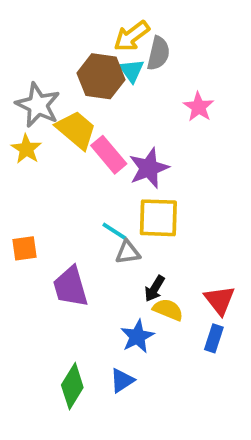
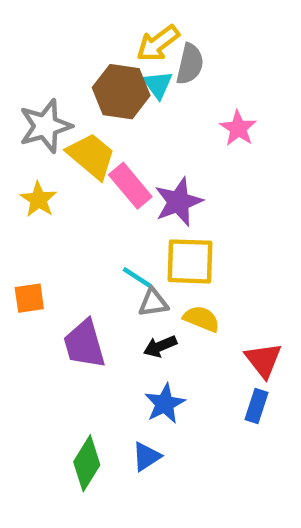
gray star: (38, 105) -> (45, 126), turned 30
yellow star: (26, 149) -> (39, 199), moved
black arrow: (155, 289) -> (160, 346), moved, turned 36
yellow semicircle: (168, 310) -> (201, 319), moved

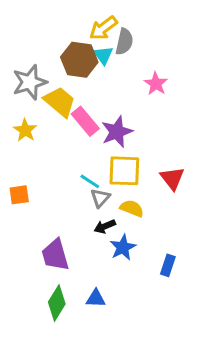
gray triangle: (153, 303) -> (100, 198), turned -40
purple trapezoid: (84, 344) -> (55, 255), moved
red triangle: (263, 360) -> (172, 178), moved
blue star: (165, 404) -> (123, 247), moved
blue triangle: (146, 456) -> (96, 298), turned 35

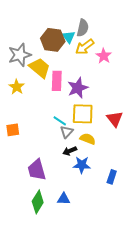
yellow arrow: (103, 28) -> (85, 47), moved
pink rectangle: (85, 121) -> (57, 81), turned 42
blue star: (123, 247) -> (82, 165), turned 30

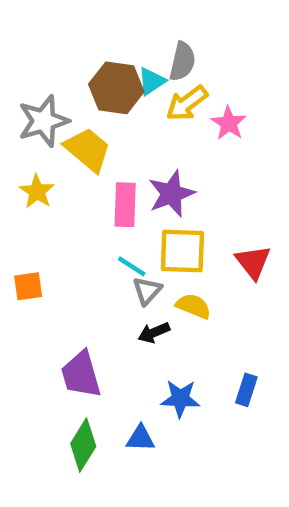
cyan triangle: (69, 37) -> (152, 81), turned 32
pink rectangle: (57, 81) -> (125, 205), moved
blue star: (82, 165) -> (180, 399), moved

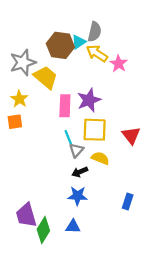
yellow arrow: (187, 103) -> (97, 53), turned 70
cyan line: (132, 266) -> (68, 138), turned 35
orange square: (28, 286) -> (15, 122), moved
purple trapezoid: (81, 374) -> (26, 215), moved
blue star: (180, 399) -> (78, 196), moved

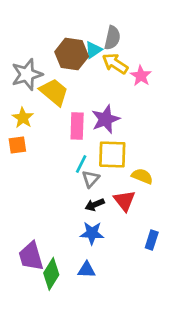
red triangle: (131, 135) -> (125, 201), moved
cyan line: (68, 138) -> (81, 164), turned 49
yellow semicircle: (100, 158) -> (142, 176), moved

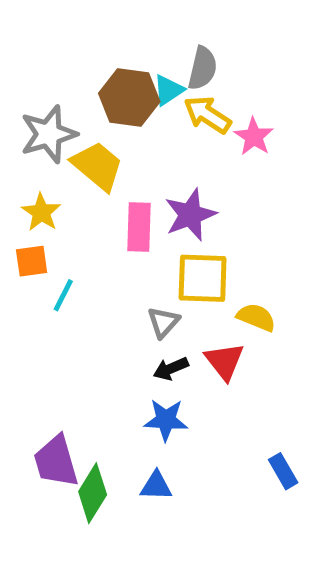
cyan line: (81, 164) -> (63, 295), moved
blue rectangle: (152, 240) -> (283, 471), moved, turned -48

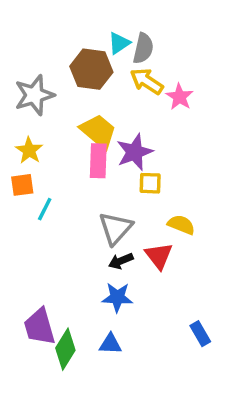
cyan triangle: (168, 90) -> (119, 43), moved
yellow trapezoid: (97, 166) -> (98, 131), moved
yellow square: (203, 278) -> (150, 183), moved, size x0.6
gray triangle: (163, 322) -> (116, 228), size x1.5

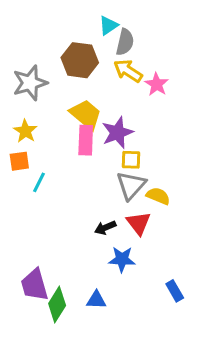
cyan triangle: (119, 43) -> (108, 25), moved
gray triangle: (116, 228) -> (131, 185), moved
blue star: (117, 297) -> (122, 259), moved

